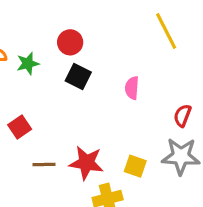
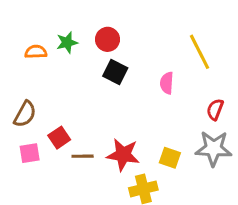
yellow line: (166, 31) -> (199, 52), moved
green star: (28, 63) -> (67, 42), moved
red square: (20, 127) -> (59, 138), moved

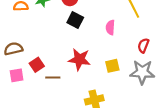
brown semicircle: (25, 114) -> (13, 49), turned -132
red star: (123, 155) -> (79, 59), moved
yellow square: (170, 158) -> (112, 66), moved, turned -32

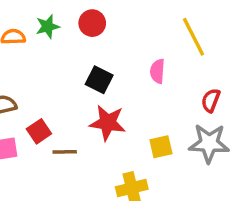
black square: (75, 20) -> (99, 80), moved
yellow square: (112, 66) -> (161, 147), moved

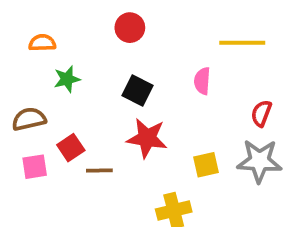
green star: (48, 27) -> (67, 79), moved
yellow line: (194, 37) -> (242, 43), turned -63

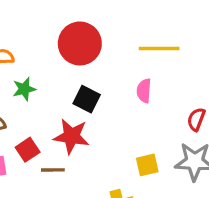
red circle: (130, 28) -> (80, 43), size x1.6
yellow line: (242, 43) -> (159, 49), moved
red star: (147, 138) -> (71, 136), moved

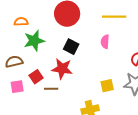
green star: (24, 89) -> (34, 41), size x1.5

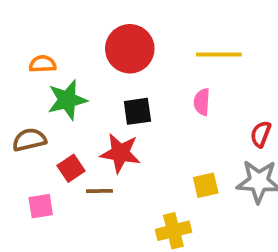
black square: (71, 47) -> (137, 111), turned -35
pink square: (17, 87) -> (41, 206), moved

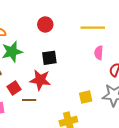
red circle: (130, 49) -> (45, 24), size x0.6
pink semicircle: (202, 102) -> (99, 53), moved

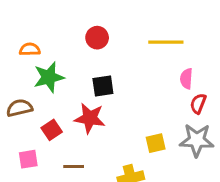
pink semicircle: (99, 53) -> (186, 79), moved
brown line: (29, 100) -> (74, 167), moved

